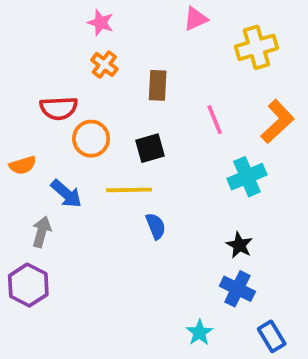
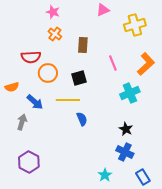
purple hexagon: (28, 285) -> (29, 162), moved

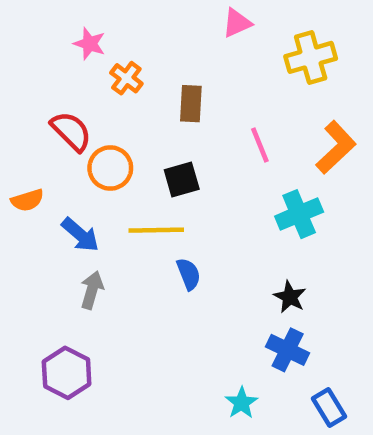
pink star: (53, 12) -> (90, 44), moved
red semicircle: (31, 57) -> (71, 131), turned -132
gray arrow: (22, 122) -> (92, 290), moved

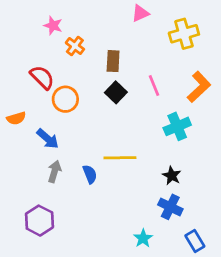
black square: (182, 180) -> (116, 92), moved, turned -30
yellow line: (156, 230) -> (120, 158), moved
blue semicircle: (189, 274) -> (90, 174), moved

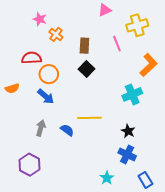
red semicircle: (42, 77) -> (32, 58), turned -48
pink line: (154, 86) -> (117, 44), moved
blue arrow: (48, 139) -> (46, 97), moved
blue semicircle: (90, 174) -> (67, 130), turned -32

